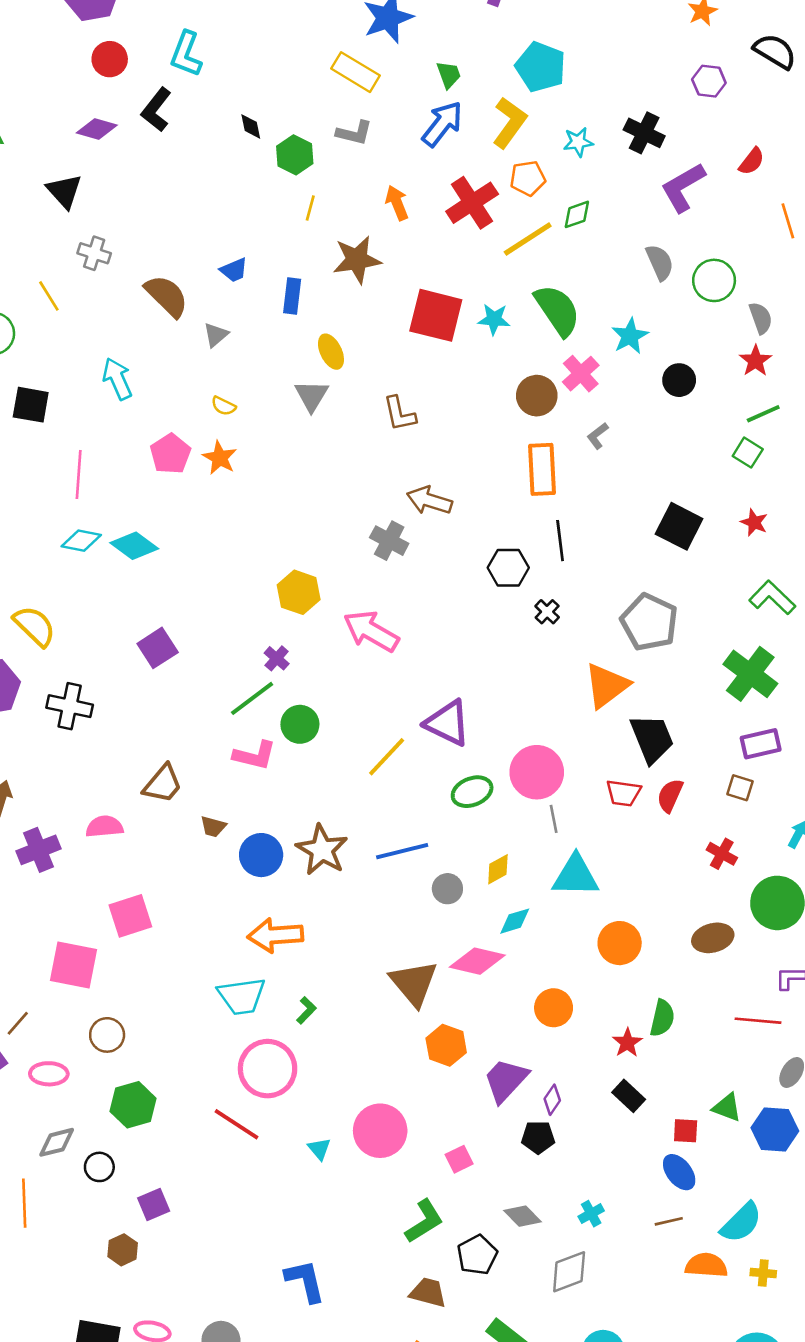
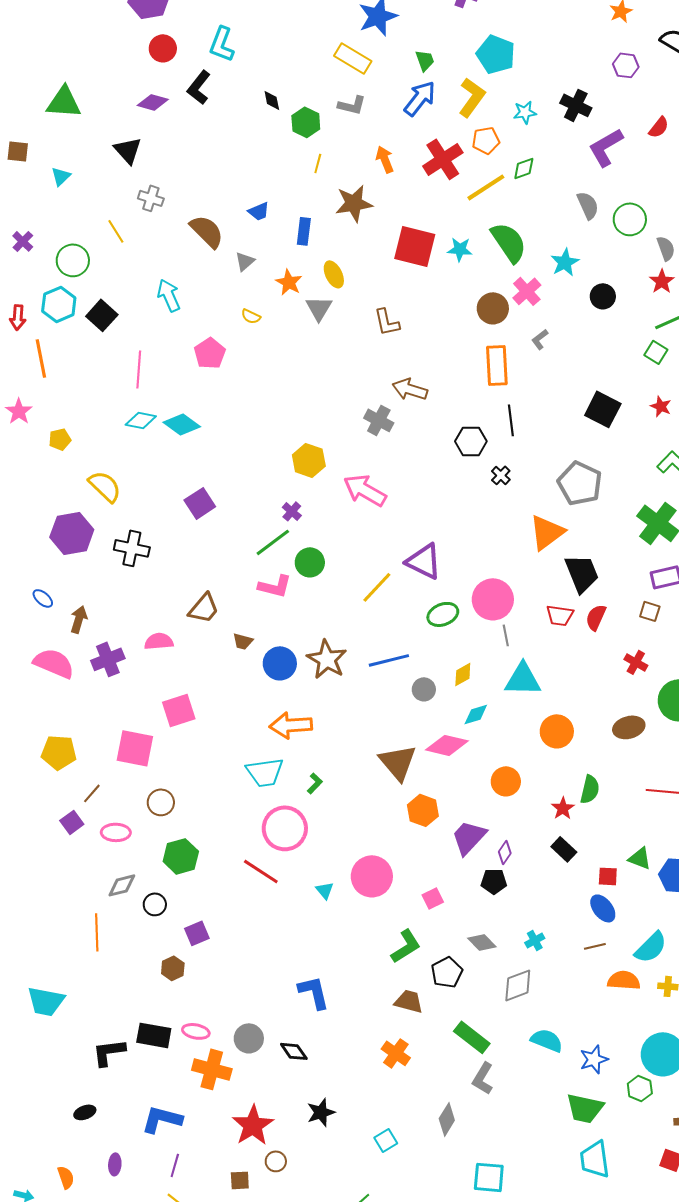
black square: (31, 405) -> (102, 315), turned 32
orange star: (220, 458) -> (289, 282), moved

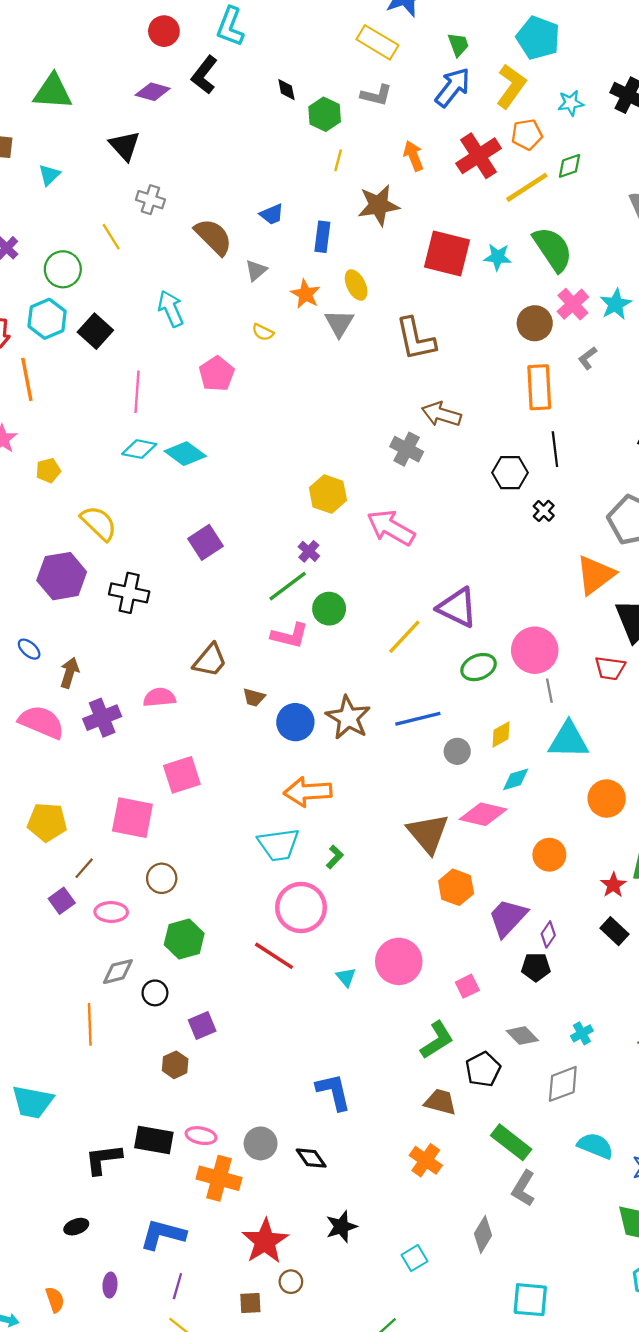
cyan star: (565, 262) -> (616, 304), moved
brown L-shape: (387, 322) -> (416, 339), size x1.4

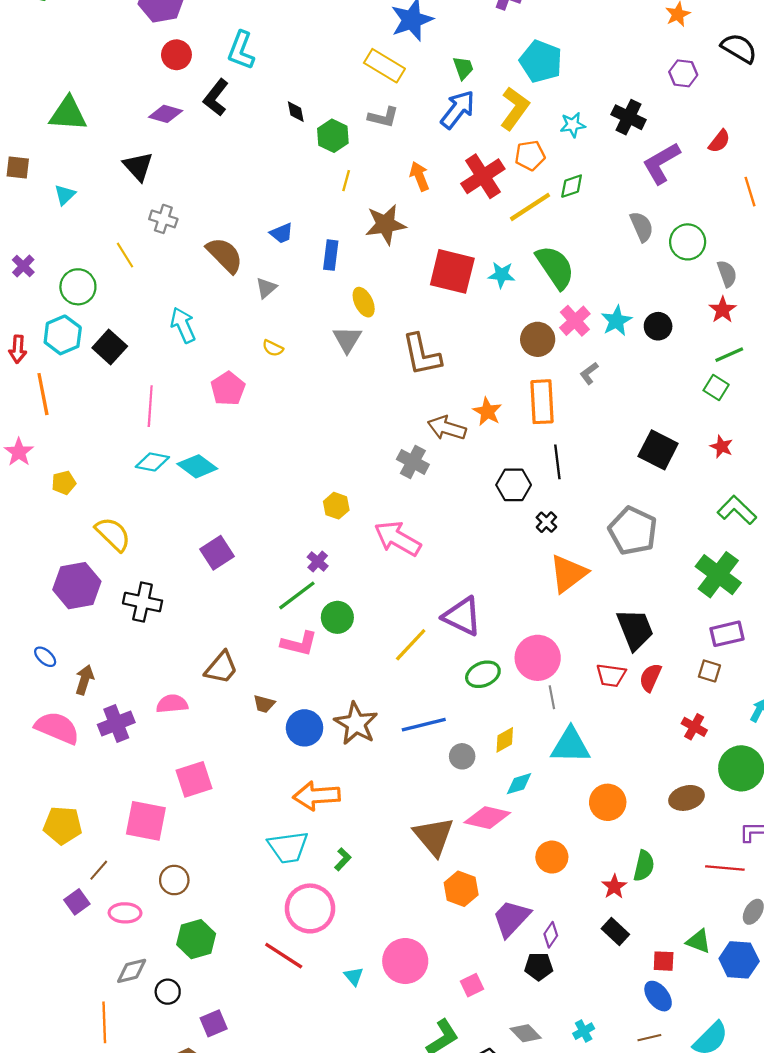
orange star: (305, 294) -> (487, 412), moved
yellow hexagon: (328, 494) -> (336, 506), size x0.7
orange triangle: (595, 575) -> (568, 574), moved

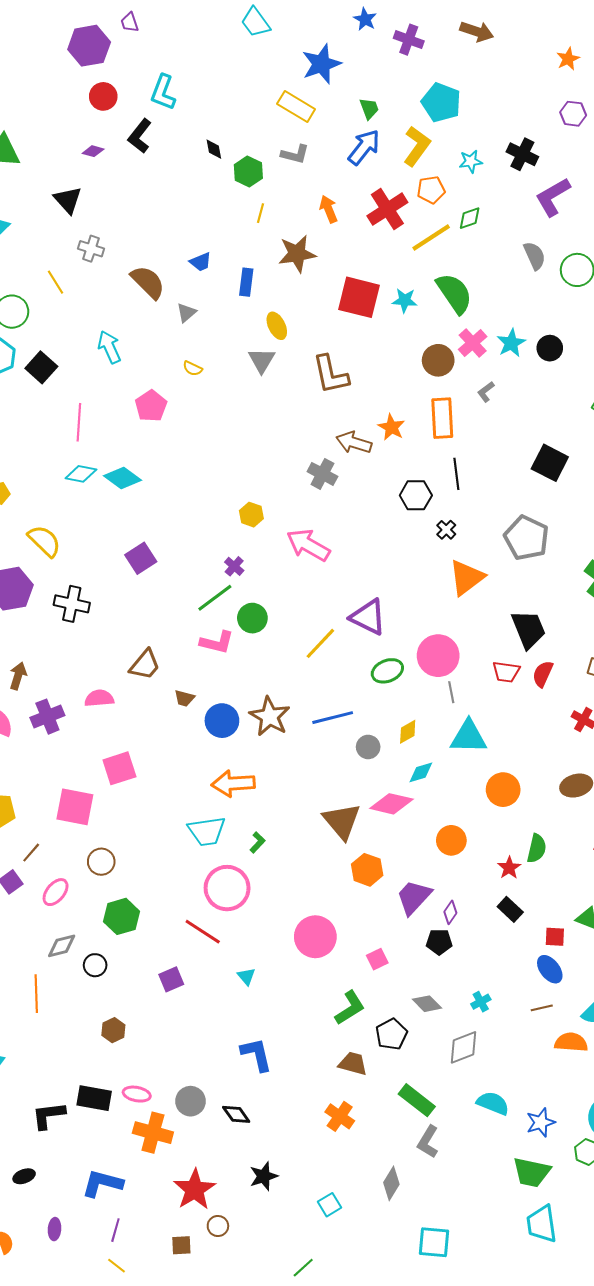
purple diamond: (166, 114) -> (93, 151), size x0.7
pink ellipse: (125, 913) -> (56, 892), turned -52
cyan triangle: (354, 976) -> (246, 976), moved
purple square: (214, 1023) -> (171, 979), moved

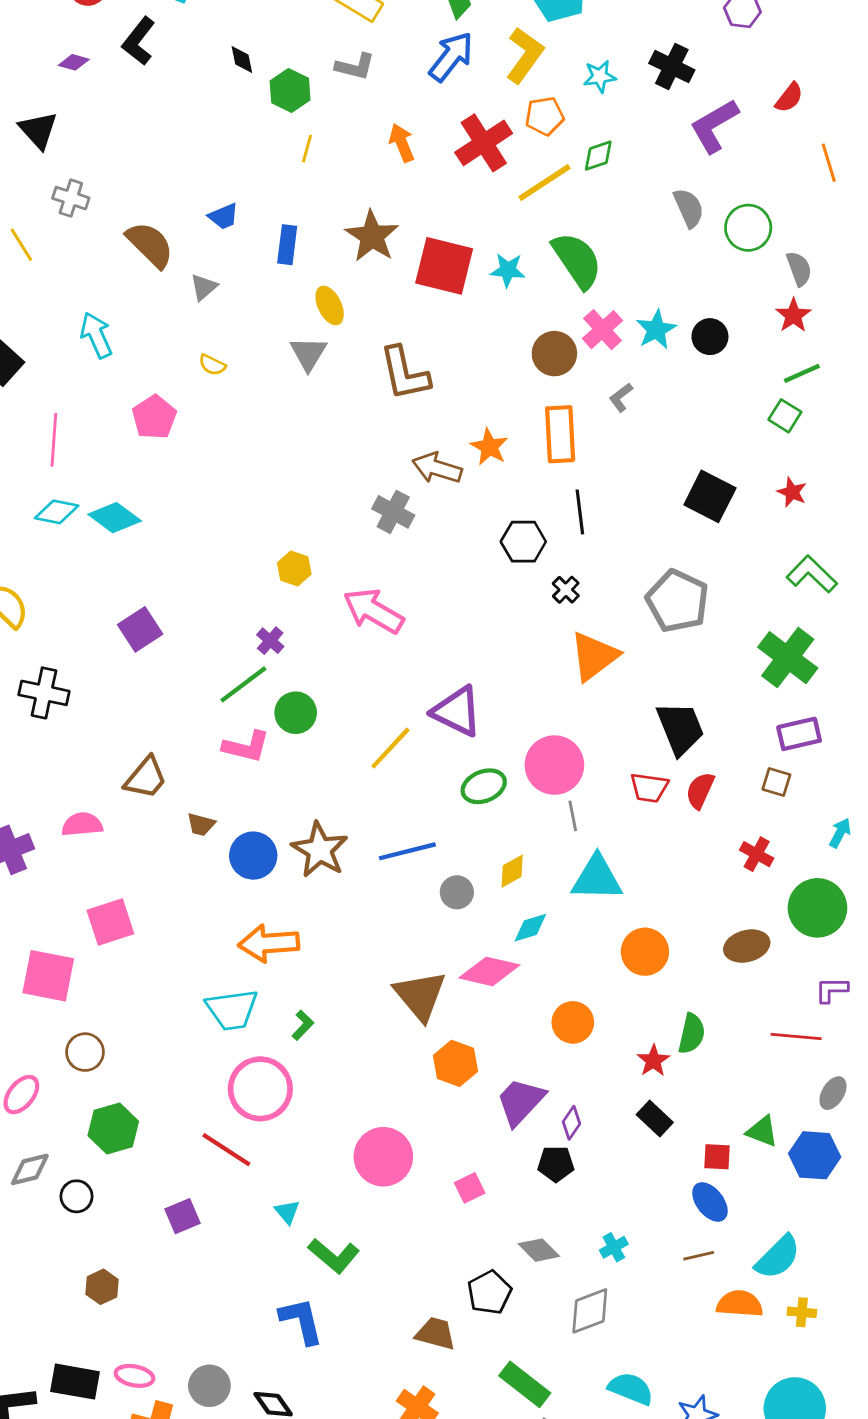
brown star: (297, 254) -> (372, 236), moved, turned -30
green L-shape: (350, 1008) -> (334, 1256), moved, turned 72

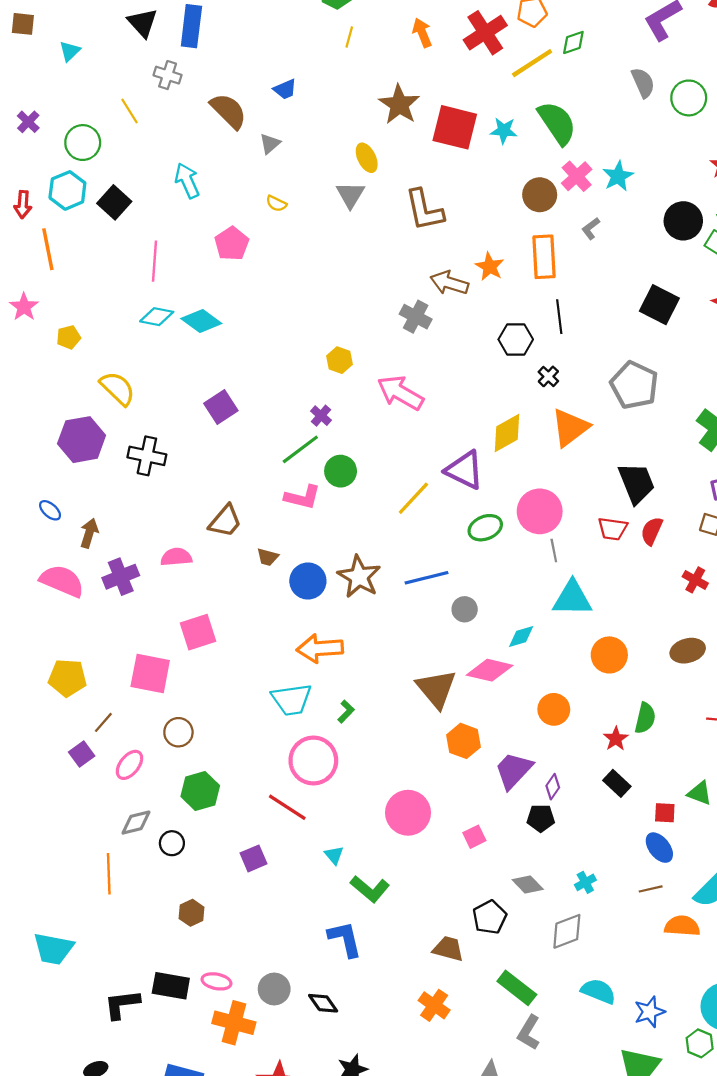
blue rectangle: (287, 245) -> (191, 26), moved, size x1.4
black circle: (710, 337) -> (683, 221), moved, size x1.4
yellow diamond: (512, 871) -> (507, 433), moved, size x1.5

